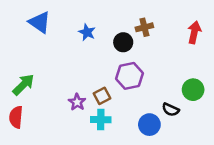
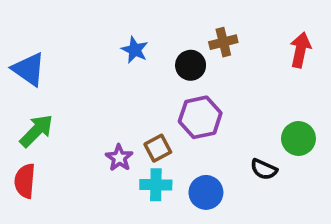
blue triangle: (40, 22) -> (29, 69), moved
blue circle: (149, 125) -> (206, 192), moved

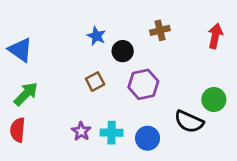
black circle: (191, 65) -> (123, 51), moved
brown square: (158, 148) -> (95, 82), moved
purple star: (119, 158) -> (81, 131), moved
black semicircle: (264, 169) -> (189, 122), size x1.5

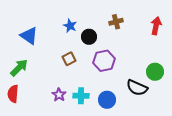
blue triangle: (20, 50) -> (29, 36), moved

